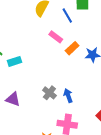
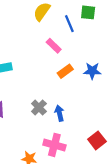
orange rectangle: (72, 48) -> (65, 71), moved

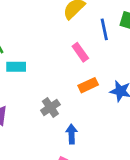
gray cross: (39, 107) -> (50, 107), moved

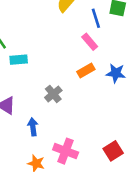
pink rectangle: (80, 52) -> (90, 42), moved
blue arrow: (72, 134) -> (33, 127), moved

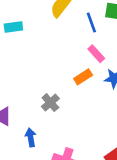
pink rectangle: (90, 42) -> (96, 54), moved
cyan rectangle: (19, 60) -> (13, 27), moved

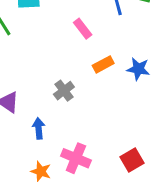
pink rectangle: (96, 54) -> (83, 29), moved

